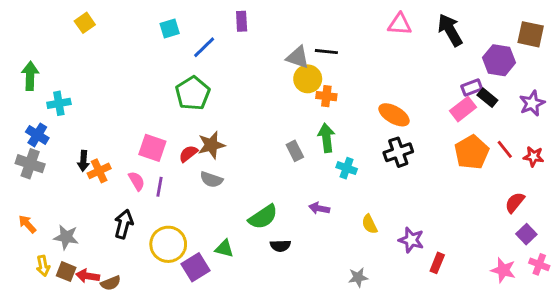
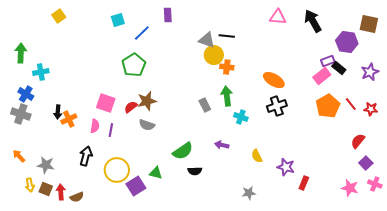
pink semicircle: (137, 181) -> (95, 126), turned 40
red arrow: (88, 276) -> (61, 192), turned 77

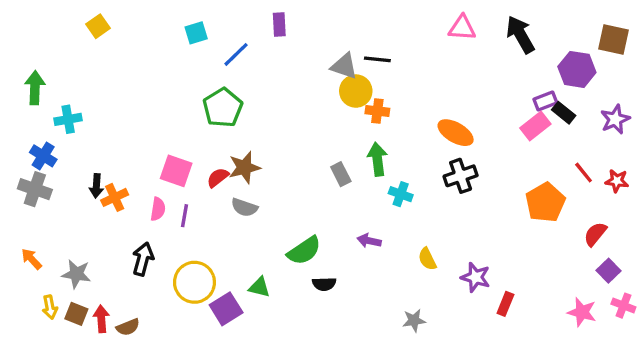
orange pentagon: (328, 106) -> (545, 202), moved

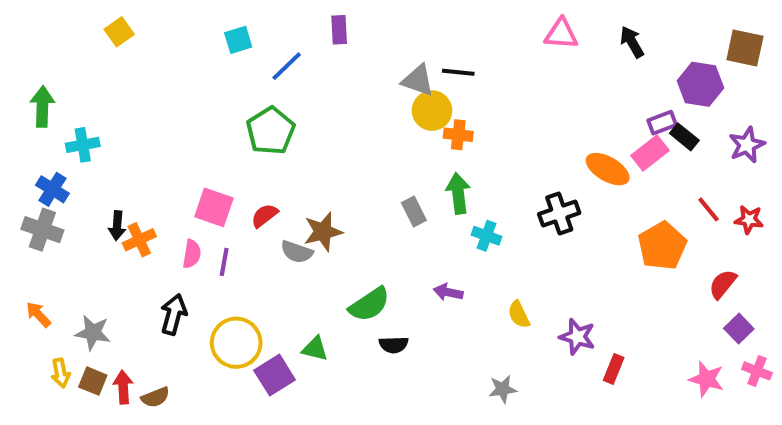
black arrow: (520, 34) -> (632, 42), size x0.7
orange ellipse: (456, 133) -> (608, 169), moved
brown star: (244, 168) -> (323, 232), moved

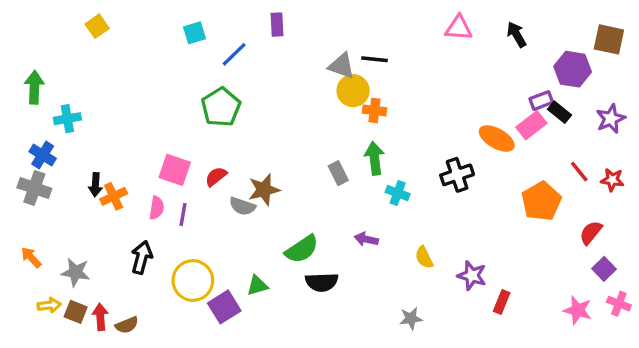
black semicircle: (394, 345) -> (322, 282), size x1.4
green triangle: (315, 349) -> (257, 285), turned -30
yellow arrow: (61, 373) -> (49, 305), turned -85

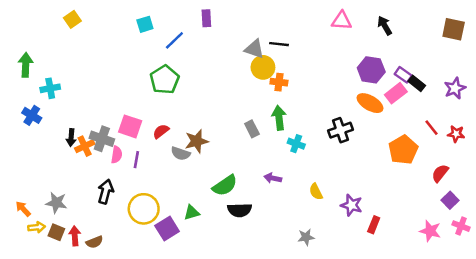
purple hexagon: (573, 69) -> (371, 70), moved
purple rectangle: (541, 101) -> (403, 75), turned 56
gray cross: (34, 188) -> (102, 139), moved
orange arrow: (31, 257) -> (23, 209), moved

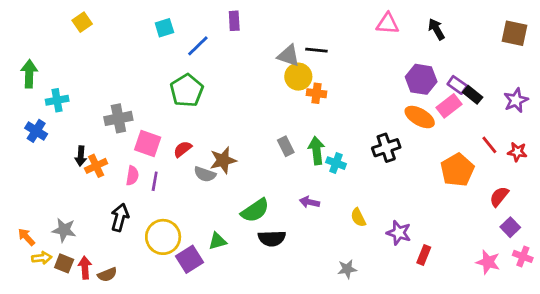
green arrow: (279, 118) -> (316, 150), moved
gray cross: (102, 139) -> (118, 118), moved, turned -30

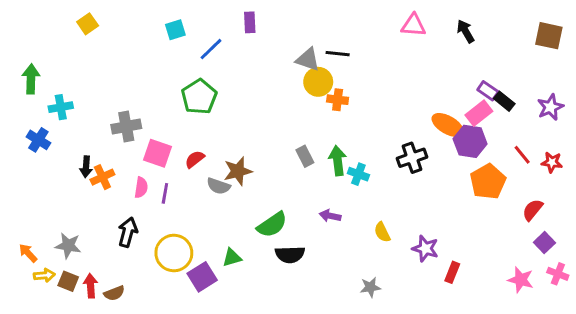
purple hexagon: (421, 79) -> (470, 141), moved

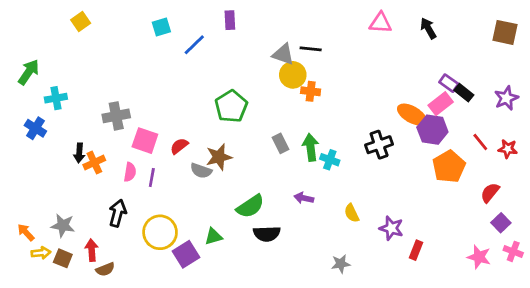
green arrow: (31, 79) -> (29, 72), turned 32
green pentagon: (199, 97) -> (231, 106), moved
red arrow: (91, 286) -> (92, 250), moved

